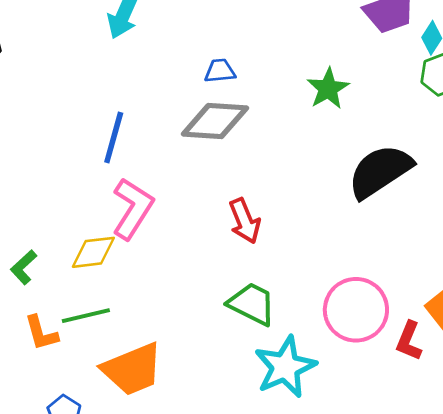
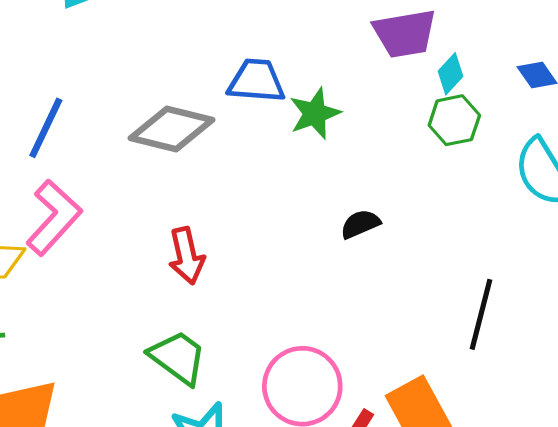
blue trapezoid: (220, 71) -> (256, 81), moved, size x1.5
black semicircle: (380, 171) -> (360, 224), size x0.5

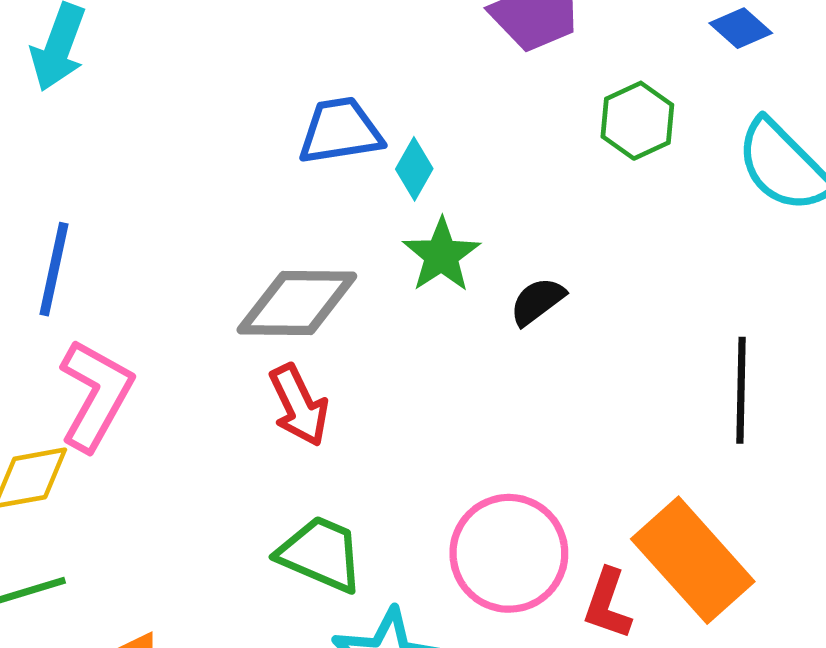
cyan diamond: (451, 74) -> (414, 169), moved
green star: (315, 113) -> (441, 255), moved
gray diamond: (172, 129) -> (297, 303), moved

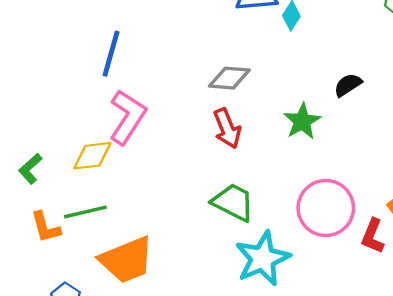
green star: (441, 255) -> (302, 121), moved
gray diamond: (297, 303) -> (229, 78), size x0.7

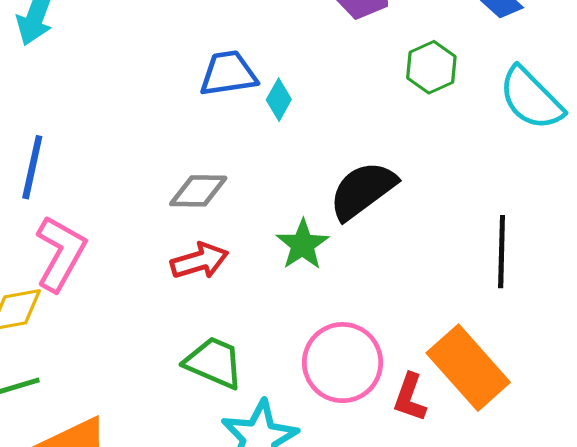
black semicircle: (348, 85) -> (363, 190), size x1.8
red arrow: (227, 128) -> (199, 261), turned -81

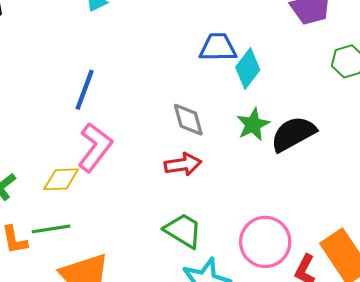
cyan diamond: (279, 100) -> (248, 68), size x1.5
gray diamond: (198, 191) -> (188, 120), turned 66
green star: (303, 245) -> (253, 125), moved

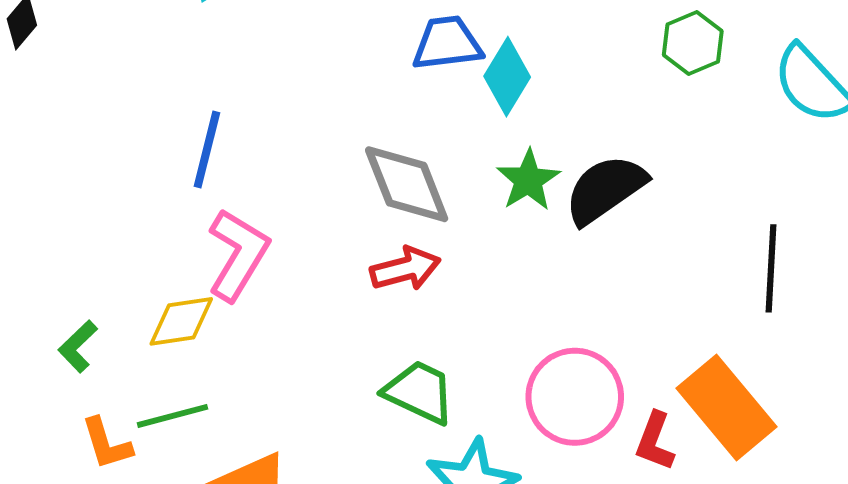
gray diamond: (188, 120) -> (407, 184), size x1.4

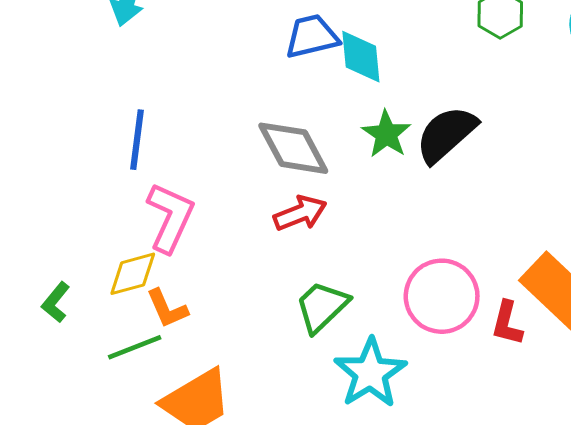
cyan diamond: (507, 77) -> (361, 57), turned -30
green trapezoid: (419, 392) -> (322, 307), turned -62
orange L-shape: (107, 444) -> (167, 309), moved

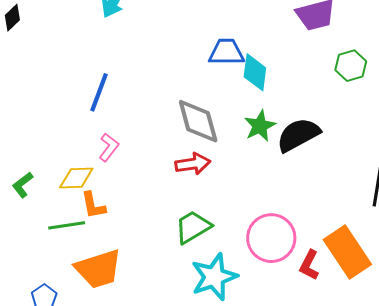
pink L-shape: (170, 217) -> (109, 147), size x0.6

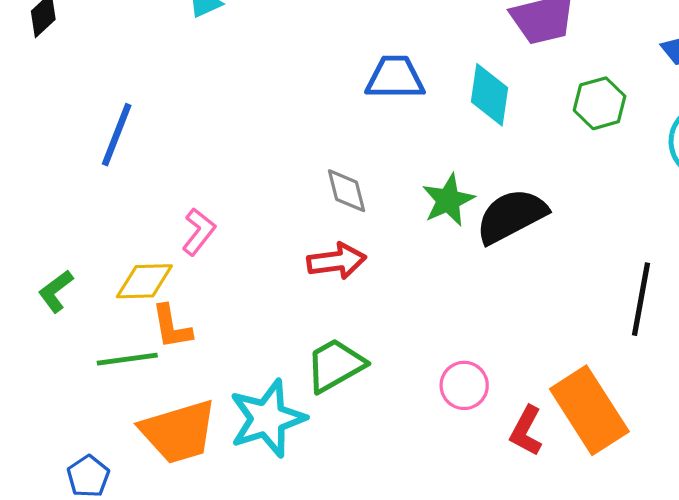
cyan diamond: (255, 72) -> (489, 95), moved
blue line: (99, 92) -> (117, 135), moved
gray diamond: (198, 121) -> (346, 191), size x0.6
pink circle: (271, 238) -> (464, 385), size x0.6
cyan star: (214, 277) -> (267, 418), moved

